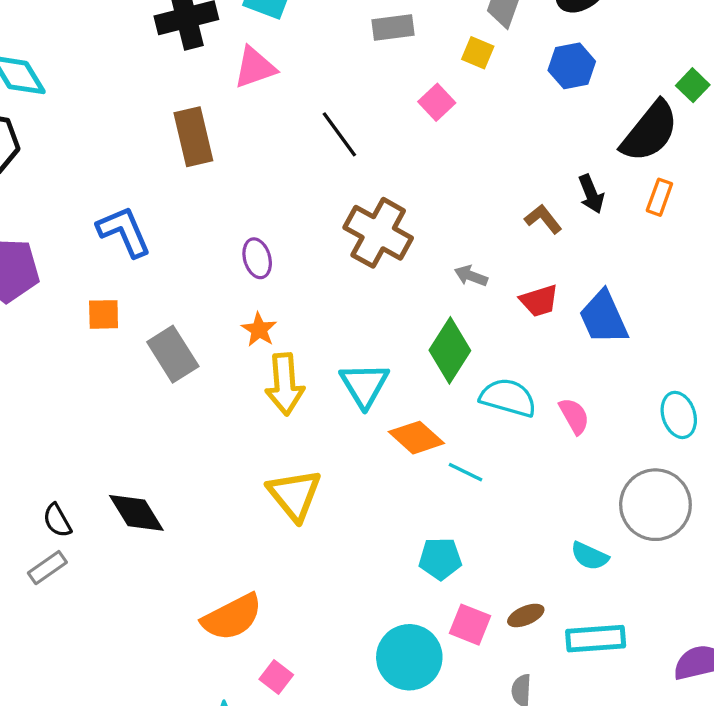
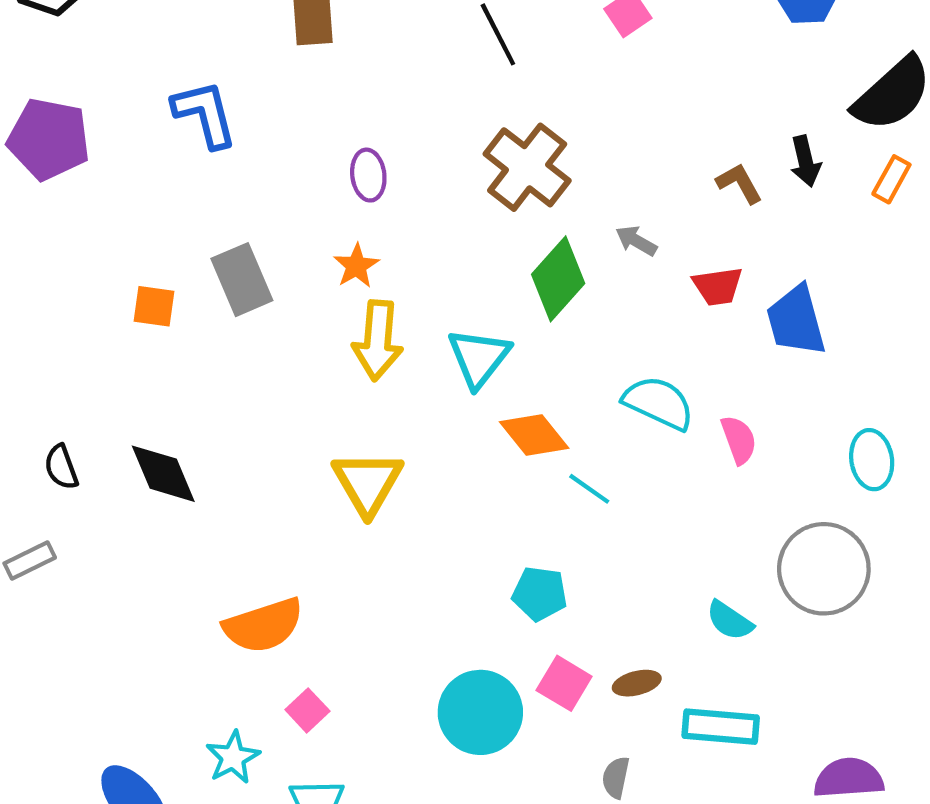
orange square: (104, 314) -> (154, 306), moved
green diamond: (450, 350) -> (558, 279), moved
gray rectangle: (47, 568) -> (30, 561), moved

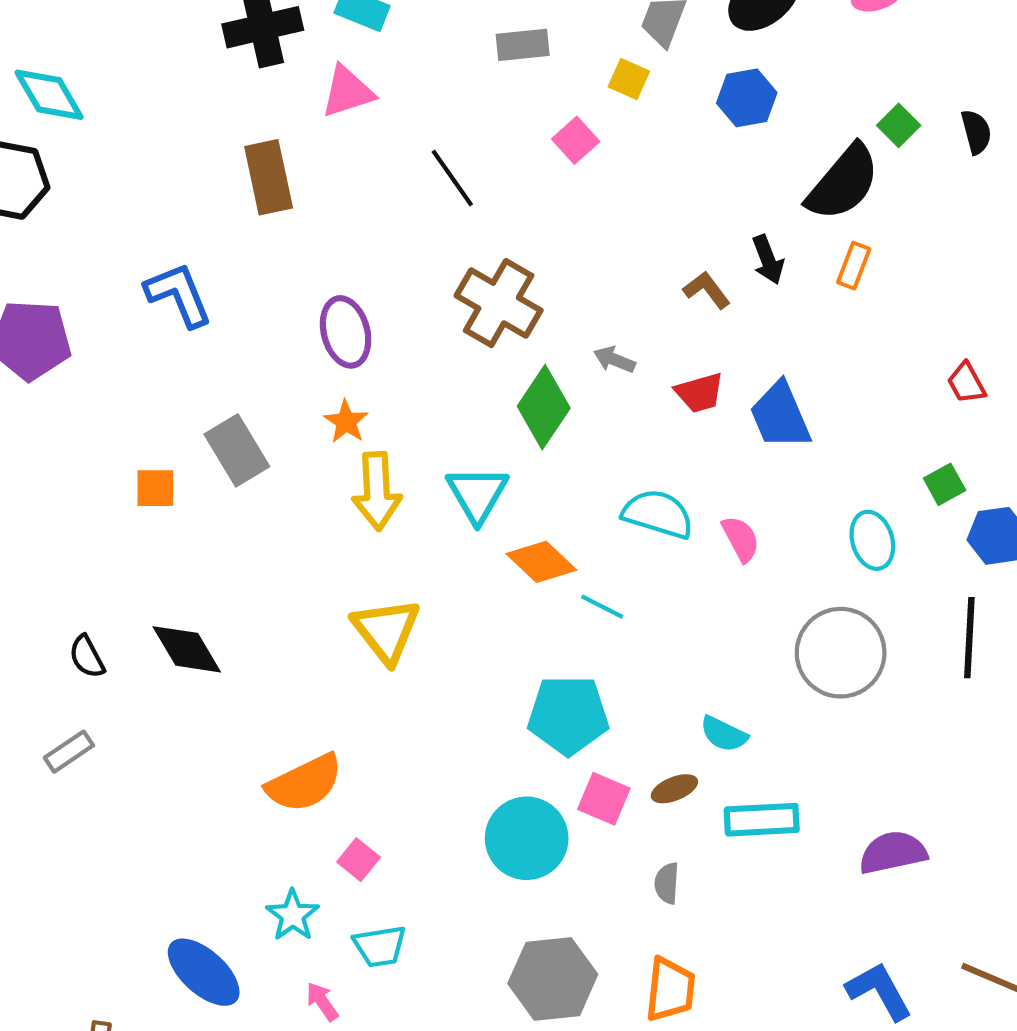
purple ellipse: (368, 175) -> (346, 332), size x1.4
cyan pentagon: (540, 594) -> (568, 715), size x1.5
cyan semicircle: (730, 621) -> (724, 734), moved

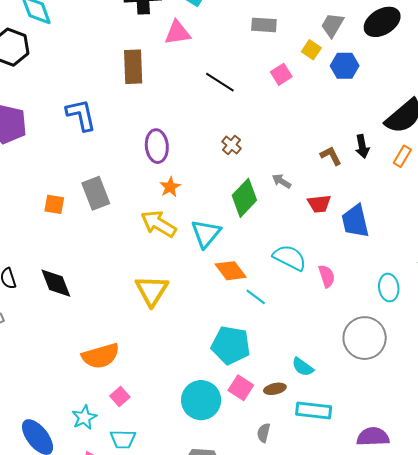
blue hexagon: (747, 98) -> (345, 66), moved
black line: (452, 178) -> (220, 82), turned -32
brown cross: (499, 303) -> (231, 145), size x0.5
orange star: (346, 422) -> (170, 187), moved
yellow arrow: (377, 491) -> (159, 224), turned 114

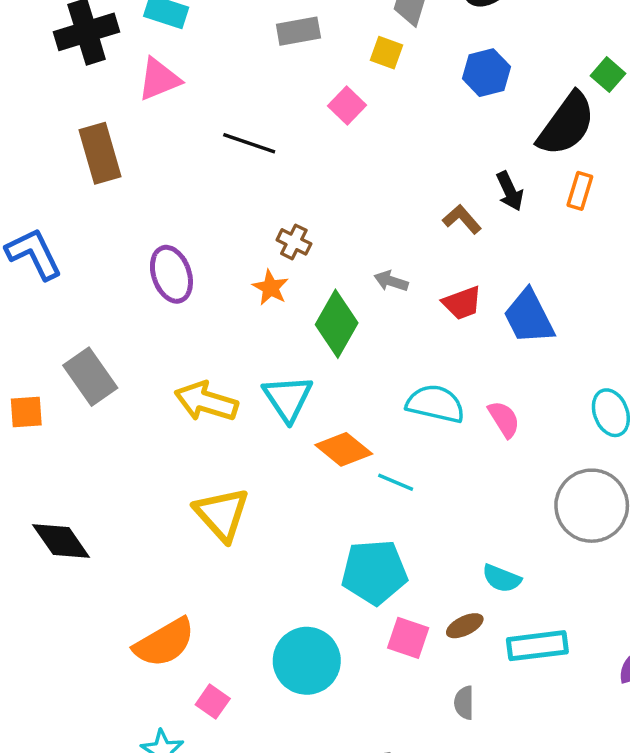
blue hexagon: (345, 66) -> (486, 73), moved
orange star: (170, 187) -> (271, 288), moved
cyan circle: (201, 400) -> (307, 661), moved

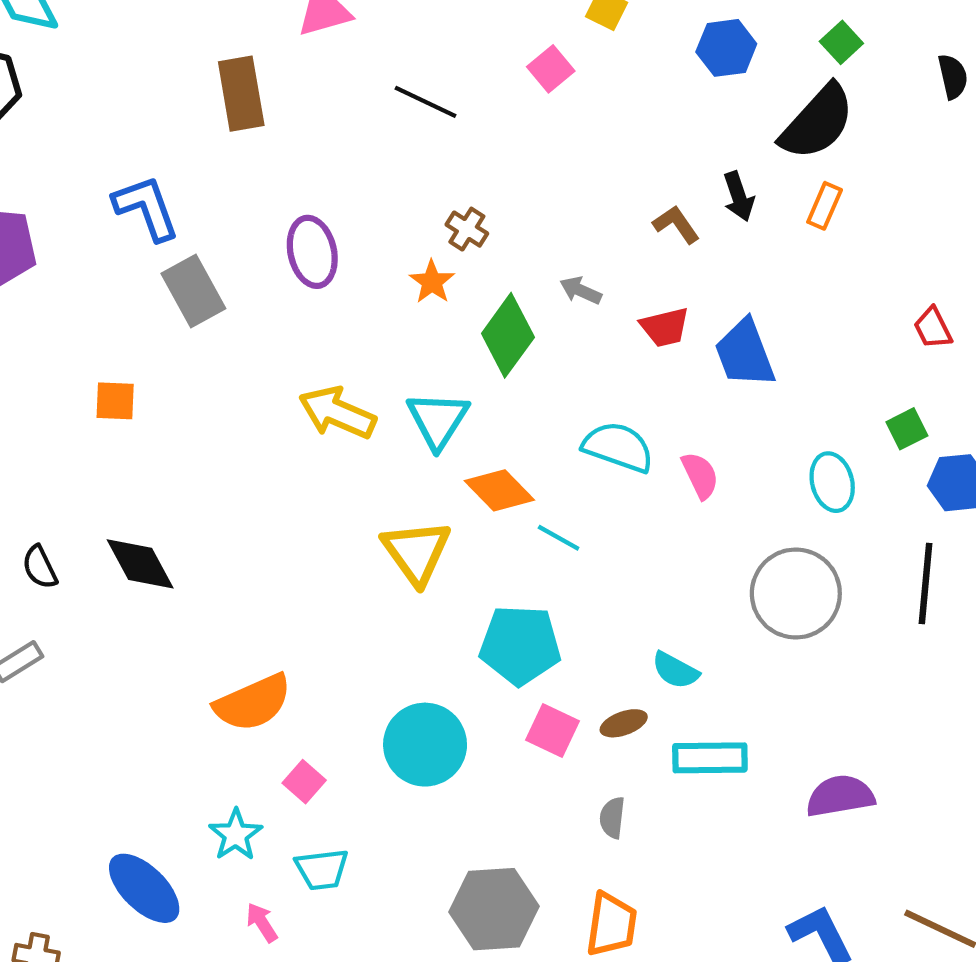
green square: (608, 75) -> (841, 42), moved
gray rectangle: (90, 377) -> (193, 291), moved
yellow triangle: (222, 514) -> (416, 552), moved

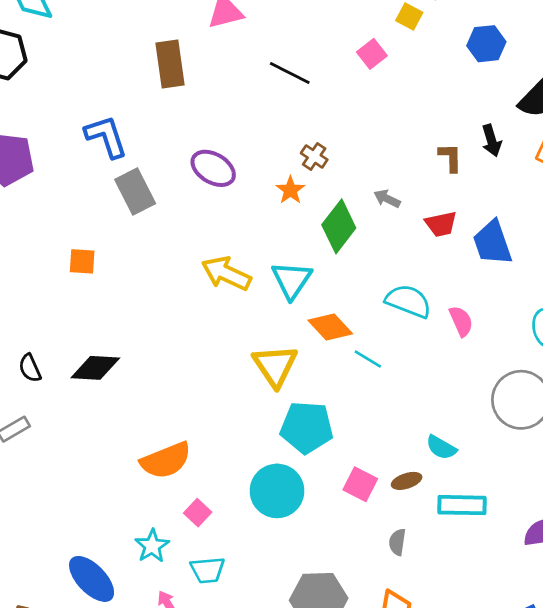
brown L-shape: (676, 224) -> (450, 157), turned 32
purple ellipse: (312, 252) -> (213, 168), turned -48
black diamond: (140, 564) -> (95, 368), turned -60
cyan pentagon: (520, 645) -> (307, 427), moved

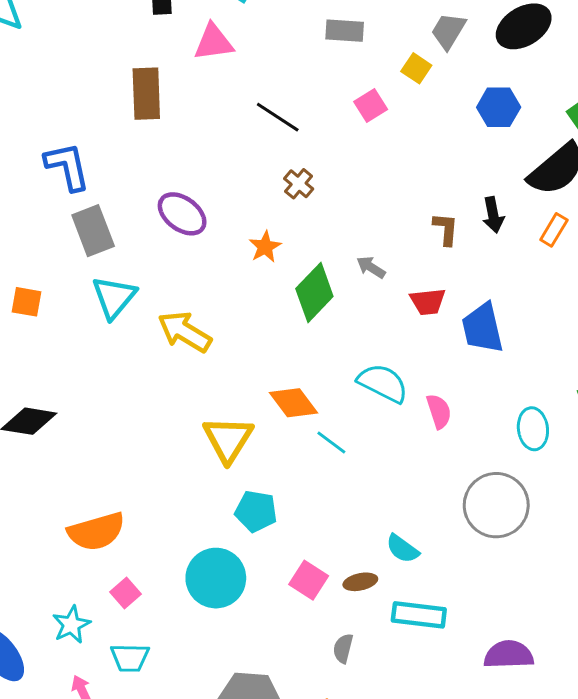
brown cross: (314, 156) -> (299, 184), moved
cyan triangle: (292, 280) -> (114, 297), moved
cyan pentagon: (307, 427) -> (256, 511), size x0.7

